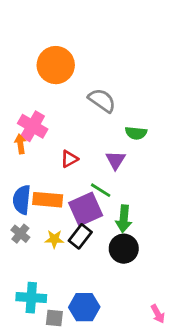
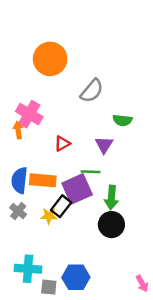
gray semicircle: (102, 100) -> (92, 91), turned 95
green line: (101, 190) -> (91, 172), turned -30
black rectangle: (80, 236) -> (61, 206), moved

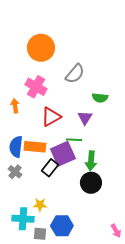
pink cross: (29, 114) -> (36, 87), moved
red triangle: (62, 144) -> (51, 117), size x1.5
yellow star: (49, 216) -> (40, 205), moved

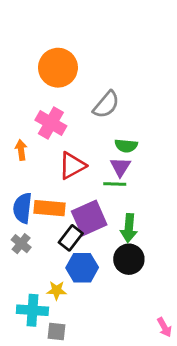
green semicircle: (100, 98) -> (126, 146), moved
green line: (74, 140) -> (115, 184), moved
blue hexagon: (62, 226) -> (82, 268), moved

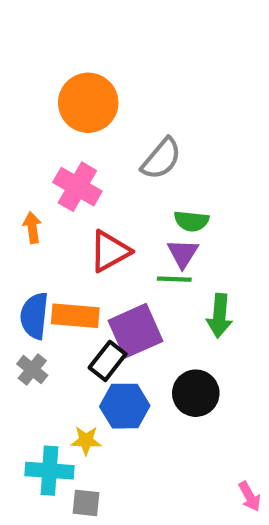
green arrow: (129, 228) -> (219, 316), moved

